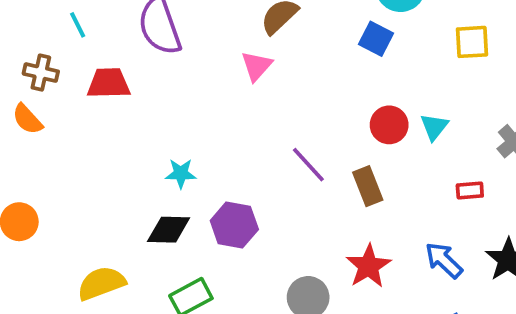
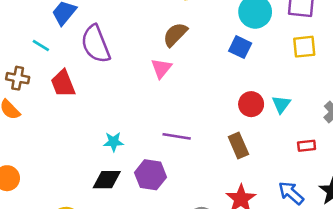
cyan line: (78, 25) -> (41, 45), turned -30
red trapezoid: (109, 83) -> (63, 84), turned -108
purple line: (308, 165) -> (177, 136), moved, turned -36

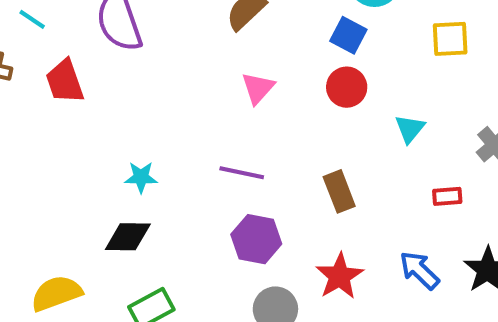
pink triangle: (161, 68) -> (258, 88), moved
red circle: (251, 104) -> (347, 87), moved
purple hexagon: (150, 175) -> (256, 239), moved

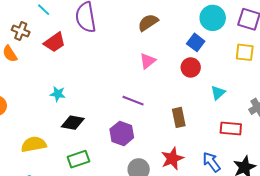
red trapezoid: (65, 81) -> (55, 42), turned -115
cyan star: (141, 177) -> (58, 94), moved
red rectangle: (447, 196) -> (231, 128), size x1.5
purple hexagon: (256, 239) -> (122, 133), moved

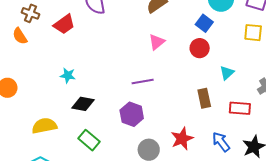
purple line: (133, 101) -> (143, 82), turned -30
brown rectangle: (179, 117) -> (204, 98), moved
green rectangle: (78, 159) -> (89, 140), turned 60

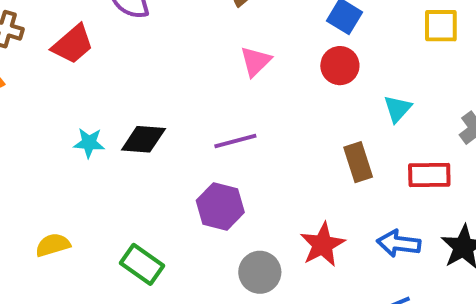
black diamond: (83, 104) -> (143, 139), moved
yellow semicircle: (44, 126) -> (53, 245), size x0.7
blue arrow: (221, 142) -> (399, 243), turned -40

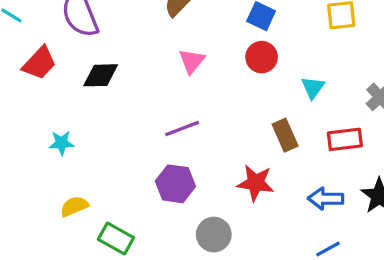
black diamond: (143, 139) -> (101, 75), moved
yellow semicircle: (53, 245) -> (74, 206), moved
red star: (322, 245) -> (256, 183), moved, turned -30

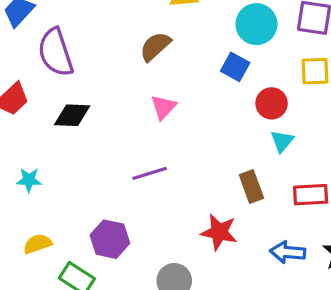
red circle: (262, 57) -> (272, 103), moved
purple hexagon: (175, 184) -> (110, 239), moved

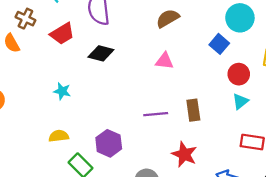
pink triangle: (163, 107) -> (164, 61), turned 42
purple line: (150, 173) -> (156, 114), moved
brown rectangle: (251, 187) -> (193, 110), moved

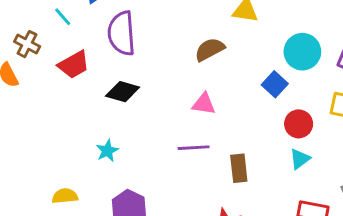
cyan star: (62, 91) -> (107, 151), moved, turned 30
purple line: (156, 114) -> (194, 148), moved

